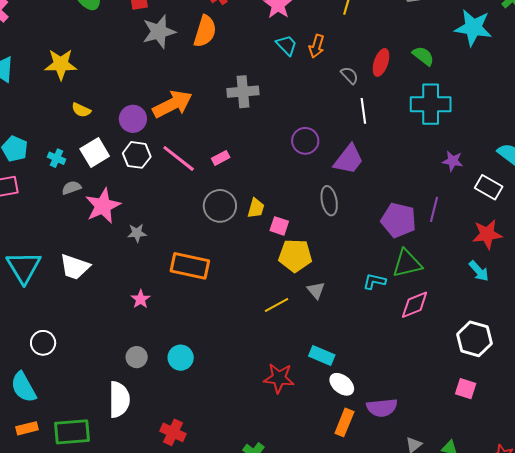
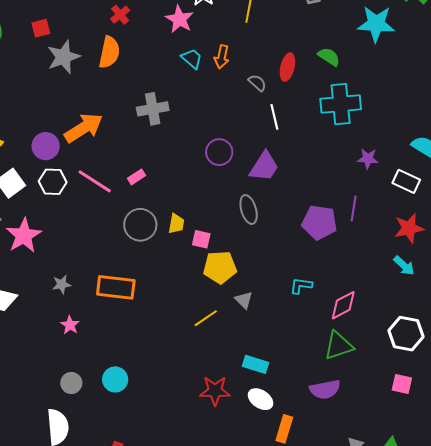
gray star: (137, 233) -> (62, 284), moved
green triangle: (407, 263) -> (339, 346), moved
white ellipse: (342, 384) -> (261, 399), moved
purple semicircle: (382, 408) -> (325, 389), moved

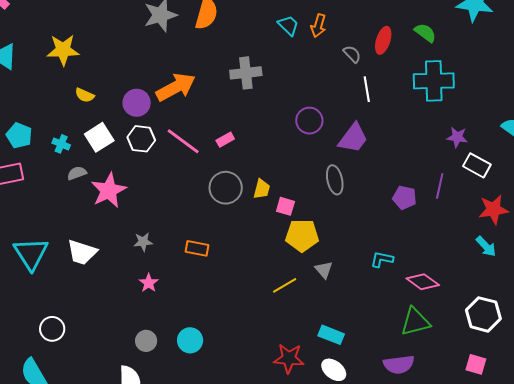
white rectangle: (406, 181) -> (477, 165), moved
purple pentagon: (319, 222) -> (405, 198), size x0.7
orange rectangle: (116, 287) -> (197, 248), size x0.6
pink diamond: (343, 305) -> (423, 282), turned 60

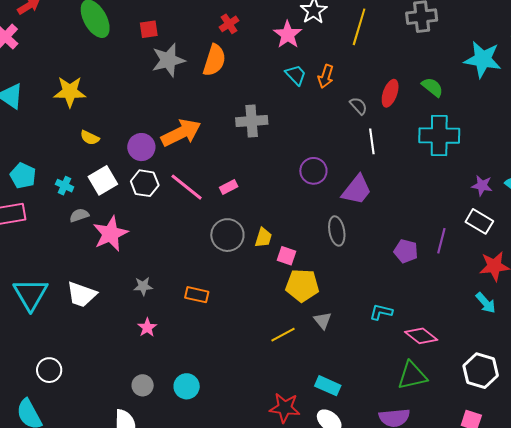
purple star: (457, 137) -> (482, 186), moved

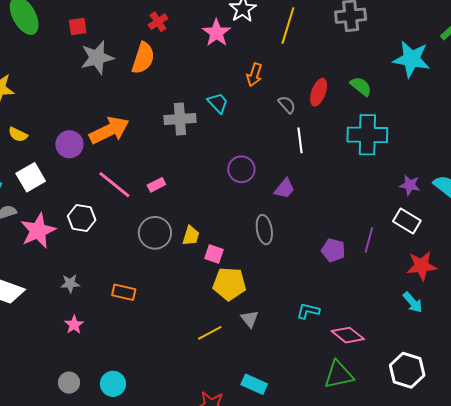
cyan trapezoid: (296, 75) -> (218, 103), moved
white hexagon: (145, 183) -> (82, 218), moved
purple trapezoid: (357, 190) -> (284, 189), size x0.7

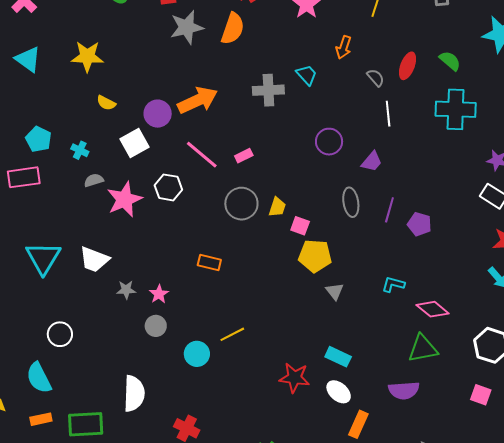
white square: (31, 177) -> (134, 143), moved
purple line: (369, 240) -> (389, 210), moved
gray star: (70, 283) -> (126, 290), moved
yellow line: (210, 333) -> (232, 334), moved
gray circle: (69, 383) -> (156, 326), moved

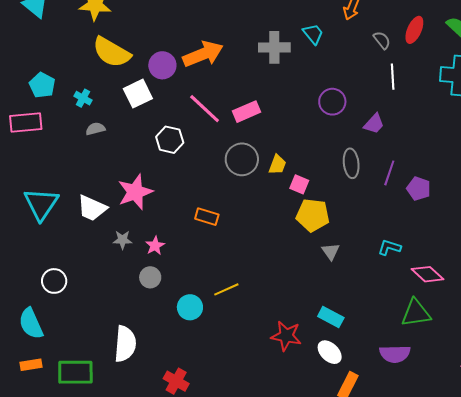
yellow semicircle: (106, 103) -> (112, 52), size x2.0
pink rectangle: (244, 156) -> (247, 112), size x1.5
pink star: (124, 199) -> (135, 192), moved

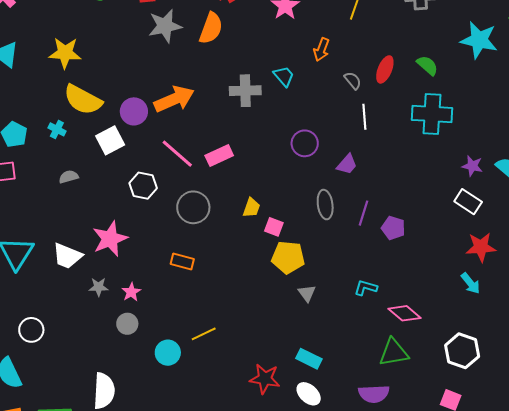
cyan cross: (83, 98) -> (57, 129), moved
gray circle: (242, 159) -> (193, 207), moved

